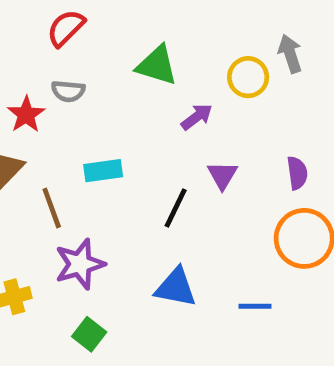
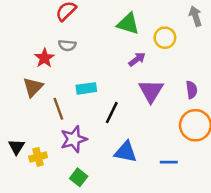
gray arrow: (290, 54) -> (195, 16), moved
green triangle: (157, 65) -> (128, 24), moved
purple triangle: (222, 175) -> (151, 91), size x1.5
black line: (176, 208) -> (112, 113), moved

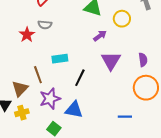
brown triangle: (33, 87) -> (20, 89), moved
blue triangle: (126, 152) -> (74, 110), moved

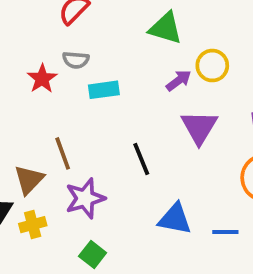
yellow circle: (122, 19) -> (212, 66), moved
cyan rectangle: (60, 59) -> (104, 90), moved
black line: (80, 78) -> (141, 159), turned -48
blue triangle: (74, 110) -> (175, 219), moved

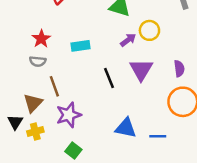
gray semicircle: (76, 60) -> (38, 61), moved
black line: (141, 159) -> (109, 78), moved

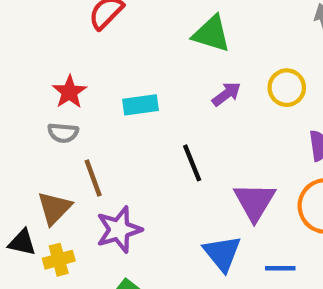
yellow circle: (149, 30) -> (287, 88), moved
purple triangle: (141, 70) -> (254, 202), moved
black triangle: (15, 122) -> (22, 243), turned -49
blue triangle: (126, 128) -> (222, 253), turned 40

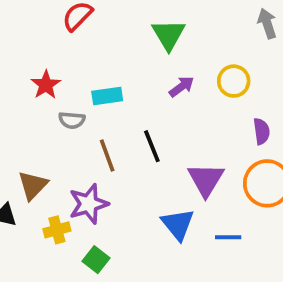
green triangle: (211, 34) -> (169, 35), turned 42
gray semicircle: (63, 133) -> (72, 120), moved
brown line: (93, 178) -> (107, 155), moved
yellow cross: (59, 260) -> (57, 230), moved

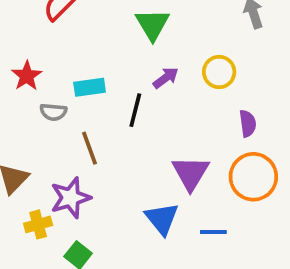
black line: (152, 146) -> (135, 110), moved, turned 36

